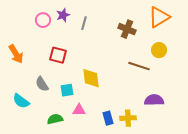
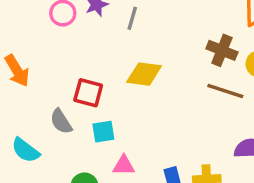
brown cross: (127, 29) -> (222, 50), moved
red square: (58, 55) -> (88, 93), moved
yellow diamond: (91, 78) -> (144, 74), moved, turned -75

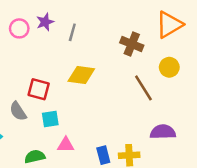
brown cross: (222, 50) -> (132, 44), moved
brown line: (225, 91) -> (143, 88), turned 40

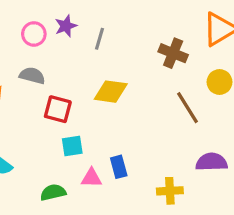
gray semicircle: (18, 111) -> (32, 76), moved, turned 138
blue rectangle: (103, 155) -> (119, 167), moved

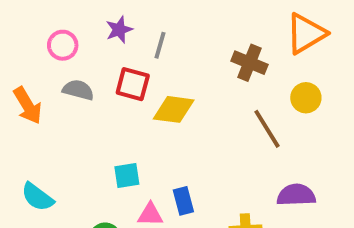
pink circle: (34, 34) -> (63, 45), moved
red square: (58, 109) -> (133, 84), moved

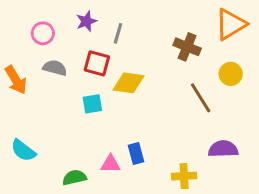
cyan square: (127, 176) -> (92, 104), moved

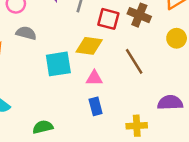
red square: (97, 63) -> (108, 19), moved
brown line: (201, 98) -> (134, 61), moved
cyan square: (92, 104) -> (58, 64), size x1.5
pink triangle: (110, 164) -> (94, 78), moved

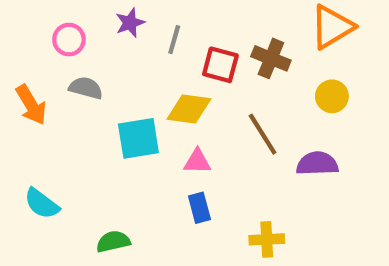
purple semicircle: (170, 103) -> (317, 164), moved

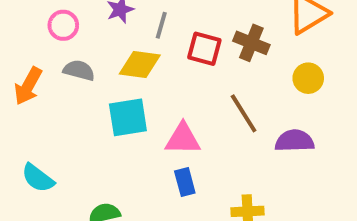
orange arrow: (31, 105) -> (28, 86), turned 60
yellow diamond: (189, 109) -> (140, 64), moved
pink triangle: (197, 162) -> (183, 139), size x1.4

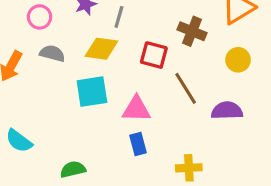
red square: (204, 49) -> (154, 55), moved

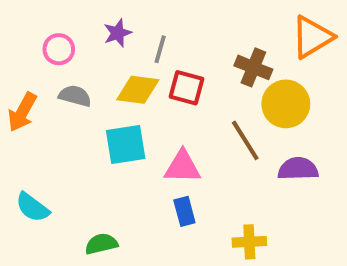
red square: (154, 55) -> (186, 88), moved
yellow circle: (238, 60) -> (286, 104), moved, size x1.5

